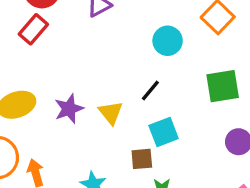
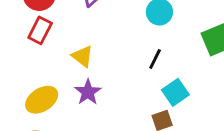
yellow triangle: (111, 113) -> (82, 56), moved

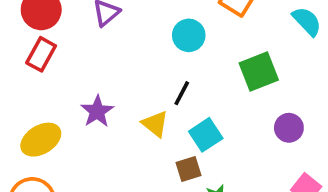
yellow triangle: (82, 56) -> (155, 124), moved
purple star: (88, 92) -> (97, 111), moved

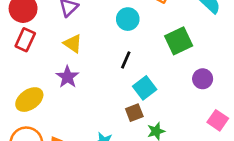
yellow triangle: (155, 124) -> (73, 44), moved

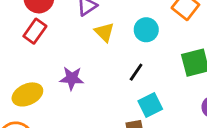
yellow triangle: (73, 44) -> (104, 32), moved
purple star: (67, 77) -> (72, 78), turned 30

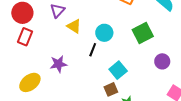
cyan circle: (146, 30) -> (104, 33), moved
black line: (136, 72) -> (93, 50), moved

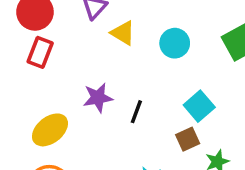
black line: (93, 50) -> (136, 112), moved

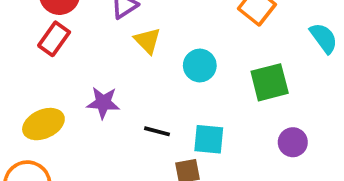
cyan square: (199, 106) -> (209, 139), turned 32
black line: (136, 112) -> (157, 131), moved, turned 70

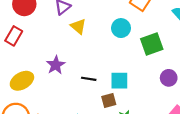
red rectangle: (54, 39) -> (14, 36), moved
cyan circle: (200, 66) -> (121, 28), moved
purple star: (103, 103) -> (56, 65), turned -30

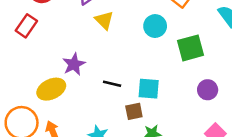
yellow ellipse: (22, 81) -> (51, 89), moved

